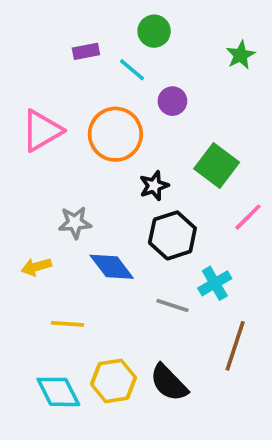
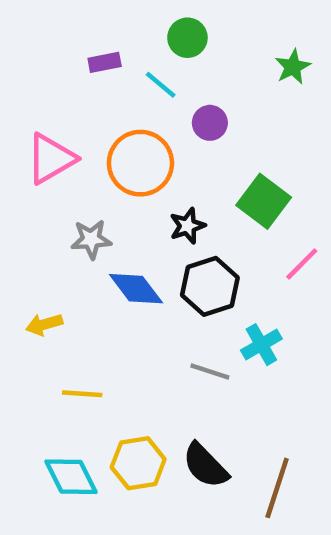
gray star: (75, 223) -> (91, 239), moved
blue diamond: (112, 267) -> (136, 289), moved
brown line: (235, 346) -> (277, 488), moved

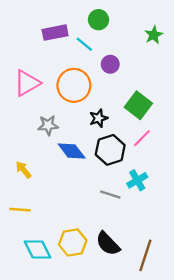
purple rectangle: (105, 62) -> (55, 33), size x1.5
pink line: (302, 264) -> (142, 138), moved
yellow arrow: (44, 324) -> (23, 170), turned 66
yellow line: (82, 394) -> (20, 210), moved

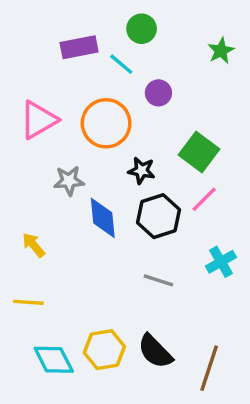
black star: (99, 118) -> (142, 171), turned 30
blue diamond: (72, 151) -> (103, 218), turned 32
cyan cross: (137, 180) -> (221, 262), moved

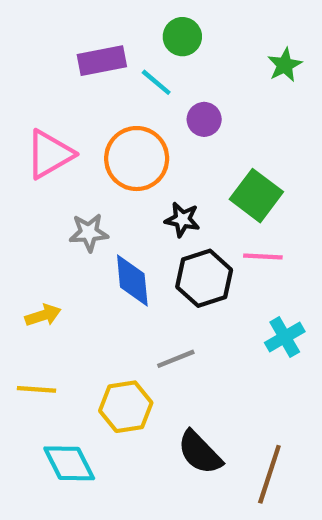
pink line: (204, 199) -> (263, 257), turned 48
yellow arrow: (33, 245) -> (43, 315), turned 112
gray line: (158, 280) -> (176, 359), moved, turned -40
yellow hexagon: (104, 350) -> (126, 407), moved

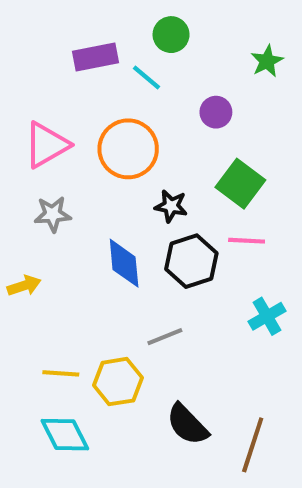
purple circle: (204, 119) -> (216, 112), moved
gray star: (89, 233) -> (53, 214), moved
yellow arrow: (43, 315) -> (24, 286), moved
yellow line: (36, 389) -> (61, 373), moved

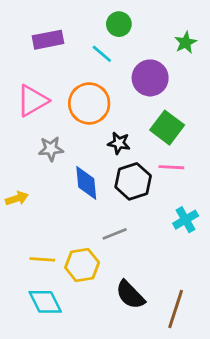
purple rectangle: (96, 57) -> (48, 40), moved
purple circle: (216, 112) -> (150, 78), size x1.6
gray star: (53, 214) -> (51, 149), moved

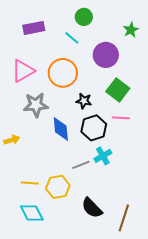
gray star: (51, 149) -> (36, 105), size x1.4
cyan cross: (186, 220) -> (103, 156), moved

